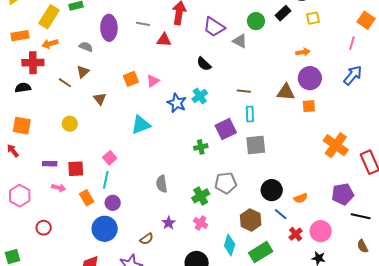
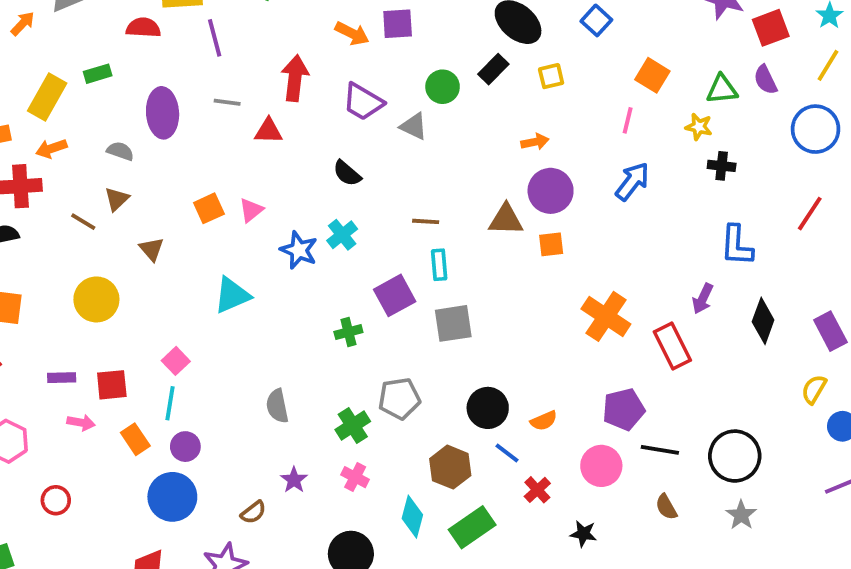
yellow circle: (70, 124) -> (96, 299), size x1.5
pink circle: (321, 231) -> (601, 466), moved

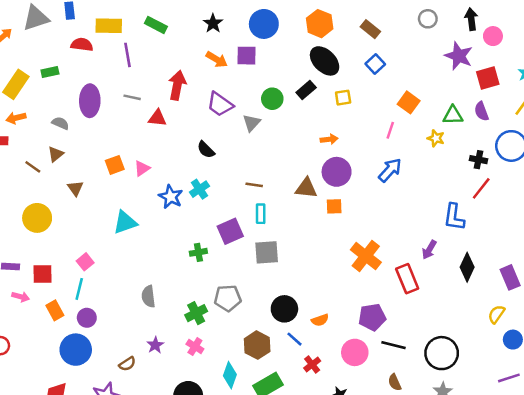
gray triangle: (414, 126) -> (252, 123), turned 42
black cross: (722, 166) -> (478, 160), moved
red line: (810, 214) -> (481, 188), moved

